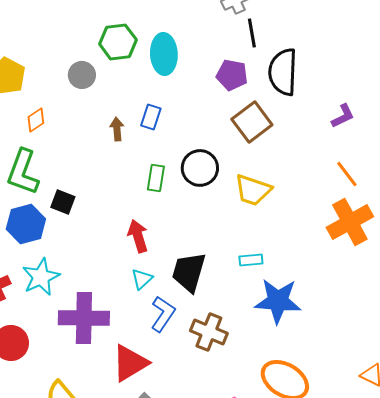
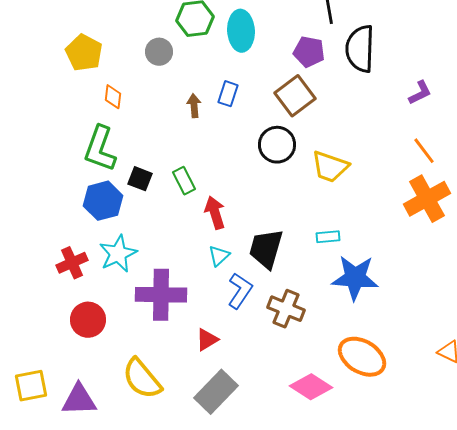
orange diamond: (36, 120) -> (113, 97), turned -50
brown square: (252, 122) -> (295, 96), moved
green rectangle: (156, 178) -> (184, 181), moved, turned -36
red triangle: (130, 363) -> (207, 340), size x0.6

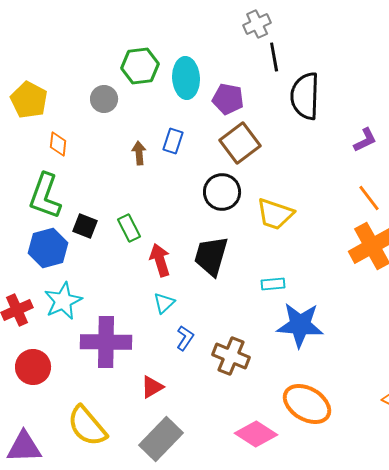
purple pentagon: (309, 52) -> (228, 99), moved
black trapezoid: (266, 249) -> (211, 256), moved
blue L-shape: (240, 291) -> (185, 338), size x0.7

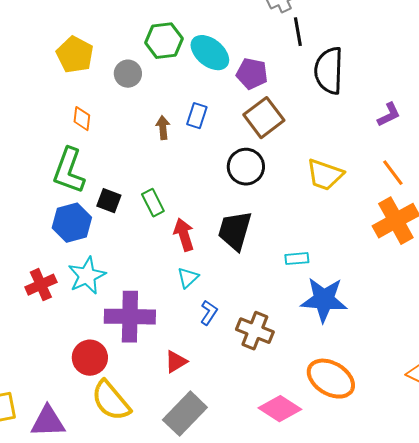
cyan ellipse: (186, 78) -> (210, 53), turned -48
yellow pentagon: (29, 100) -> (75, 55), moved
yellow trapezoid: (275, 214) -> (325, 175), moved
red circle: (33, 367) -> (90, 358), moved

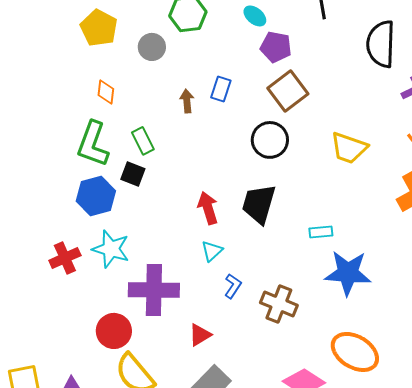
cyan ellipse: (210, 53) -> (255, 16), moved, size x0.6
black semicircle: (329, 71) -> (381, 44), moved
green rectangle: (153, 203) -> (143, 141), moved
cyan star: (87, 276) -> (111, 249), turned -30

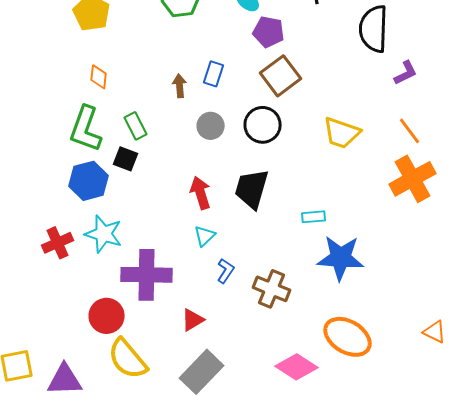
gray circle: (152, 47) -> (211, 126), moved

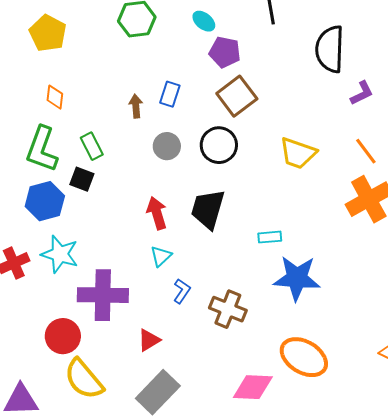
pink diamond: (297, 367) -> (253, 387), turned -30

